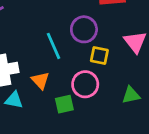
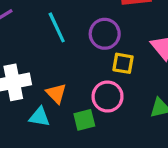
cyan line: (53, 46) -> (57, 27), moved
cyan triangle: (14, 100) -> (39, 117), moved

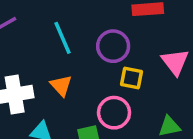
orange triangle: (56, 93) -> (61, 85), moved

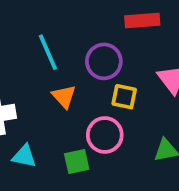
orange triangle: (61, 85) -> (64, 97), moved

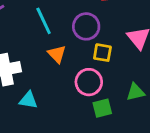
green square: (77, 161) -> (102, 108), moved

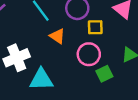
cyan triangle: (28, 100) -> (41, 80), size x1.5

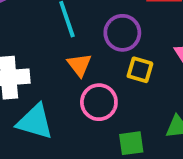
pink circle: (89, 54) -> (99, 102), moved

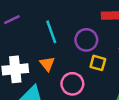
orange triangle: (79, 65) -> (47, 64), moved

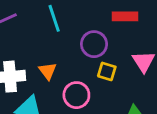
cyan line: (51, 32) -> (54, 18), moved

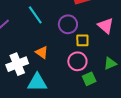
pink circle: (76, 95) -> (77, 61), moved

